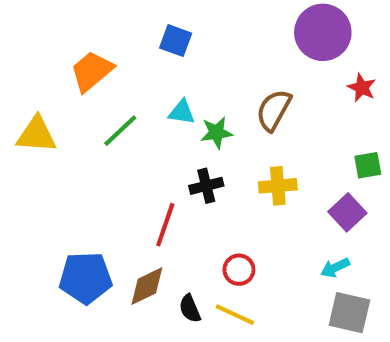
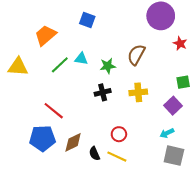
cyan triangle: (182, 112) -> (81, 59), moved
red line: (165, 225) -> (54, 111), moved, turned -70

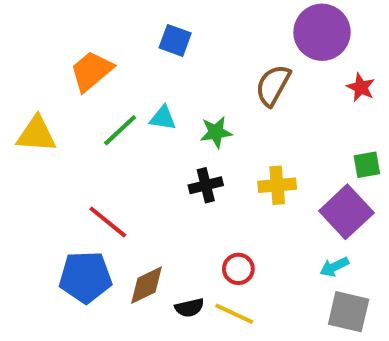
brown semicircle: (136, 55) -> (273, 85), moved
purple square: (173, 106) -> (346, 212), size x1.4
black semicircle: (94, 154) -> (189, 308), turned -80

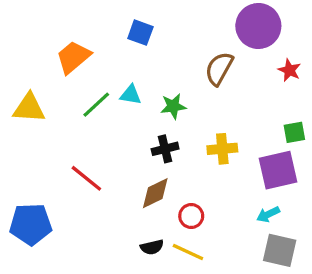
purple square: (346, 212) -> (278, 170), turned 30
blue pentagon: (85, 277) -> (31, 224), moved
brown diamond: (147, 285) -> (155, 193), moved

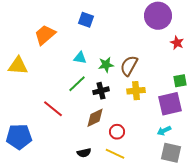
brown semicircle: (219, 69) -> (129, 66), moved
green line: (96, 105) -> (77, 84), moved
black semicircle: (152, 247) -> (84, 153), moved

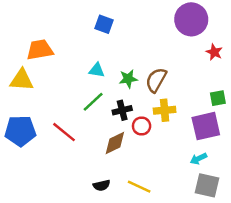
orange trapezoid: (45, 35) -> (40, 50), moved, turned 30
red circle: (117, 132) -> (142, 126), moved
blue pentagon: (19, 137) -> (20, 131), moved

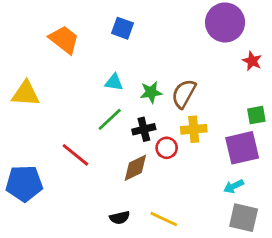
orange trapezoid: (40, 50) -> (64, 40), moved, turned 48
blue pentagon: (20, 131) -> (24, 183), moved

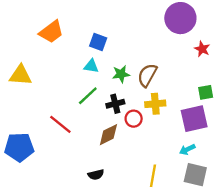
blue square: (122, 28) -> (98, 42), moved
orange trapezoid: (64, 40) -> (51, 32), turned 105
yellow line: (164, 219) -> (153, 176), moved, turned 75

